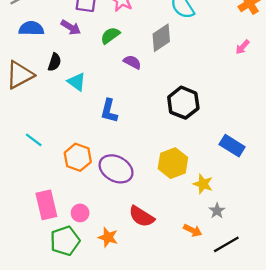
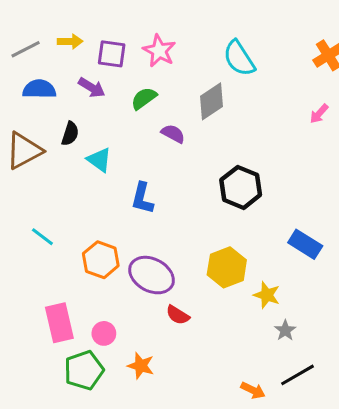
red semicircle: (142, 216) -> (178, 315), moved, size x0.7
orange arrow: (193, 230) -> (253, 390), moved

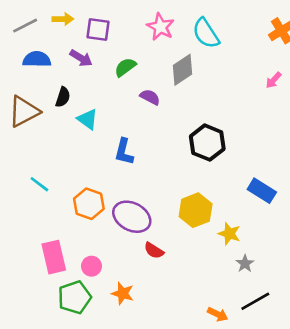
pink star: (159, 51) -> (160, 27), moved

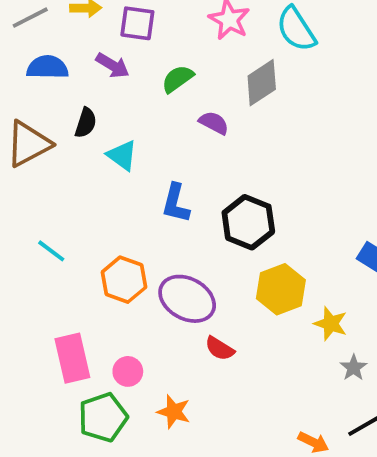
black hexagon: (207, 143) -> (248, 222), moved

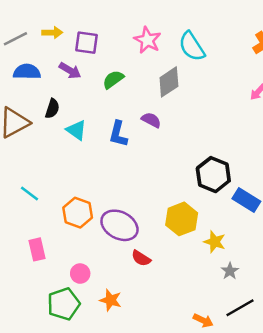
purple semicircle: (214, 123) -> (151, 120), moved
blue L-shape: (176, 203) -> (118, 134), moved
black hexagon: (248, 222) -> (213, 175), moved
pink rectangle: (72, 358) -> (37, 249), moved, size x0.7

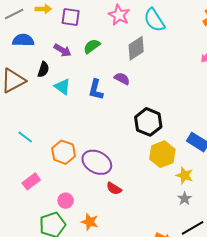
purple arrow: (70, 71) -> (63, 50), moved
black hexagon: (213, 175) -> (148, 122), moved
yellow hexagon: (182, 219) -> (162, 154), moved
yellow star: (215, 242) -> (185, 175), moved
pink rectangle: (37, 249) -> (31, 181), turned 66

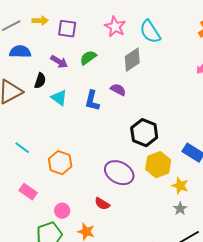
purple ellipse: (97, 162) -> (119, 173), moved
pink rectangle: (31, 181) -> (28, 192), turned 72
red semicircle: (114, 188) -> (102, 204), moved

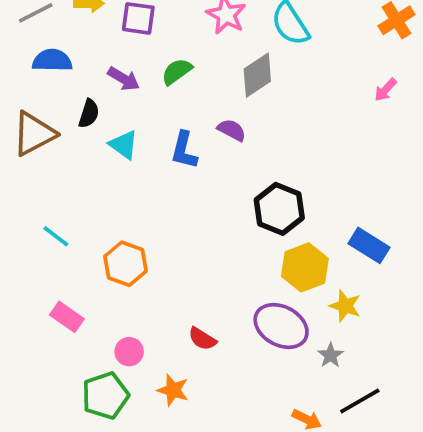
purple ellipse: (119, 173) -> (281, 326), moved
gray star: (180, 209) -> (331, 355), moved

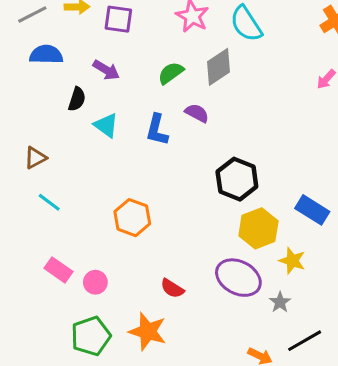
green semicircle: (177, 71) -> (171, 73), moved
brown triangle: (34, 134) -> (35, 158), moved, size x0.6
orange hexagon: (125, 264) -> (132, 218), moved
pink circle: (129, 352) -> (95, 282), moved
orange star: (173, 390) -> (148, 331), size x1.4

